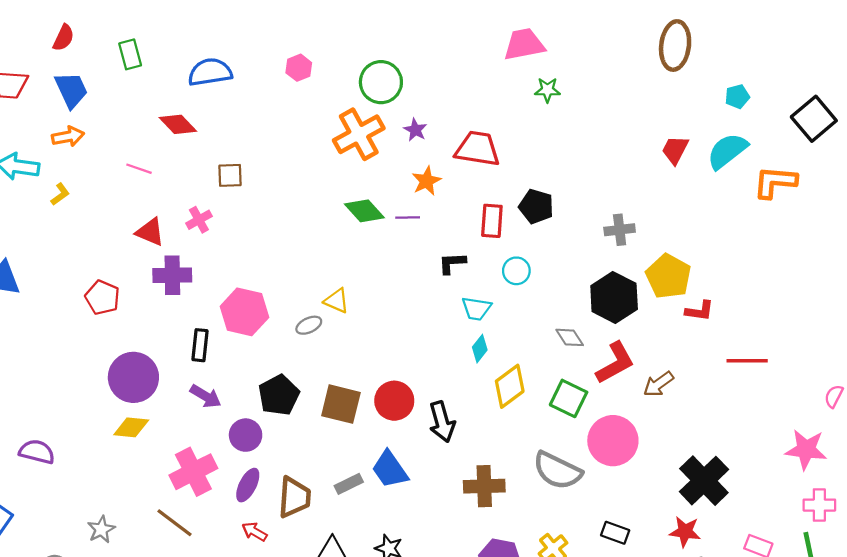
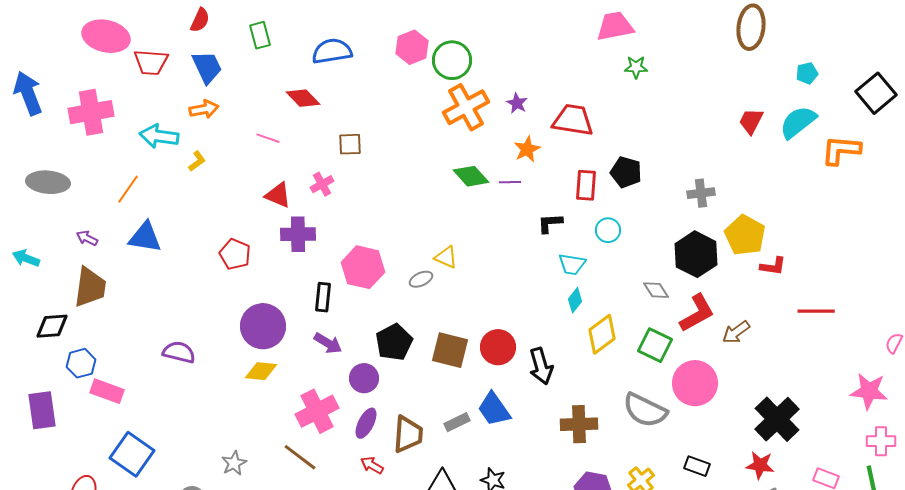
pink hexagon: (299, 68) -> (412, 47), size x1.4
green circle: (381, 82) -> (452, 60), moved
purple semicircle: (37, 452) -> (179, 352), moved

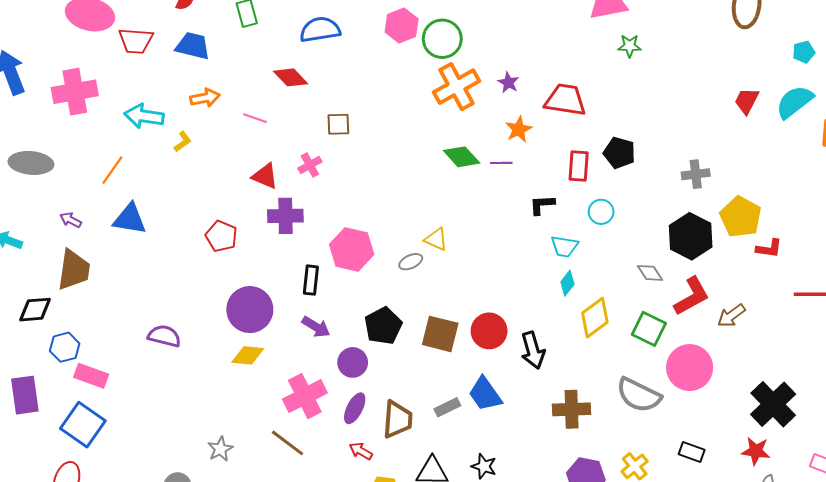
blue trapezoid: (207, 67) -> (193, 46), turned -51
orange arrow: (204, 109) -> (205, 98), moved
blue square: (132, 454) -> (83, 425), moved

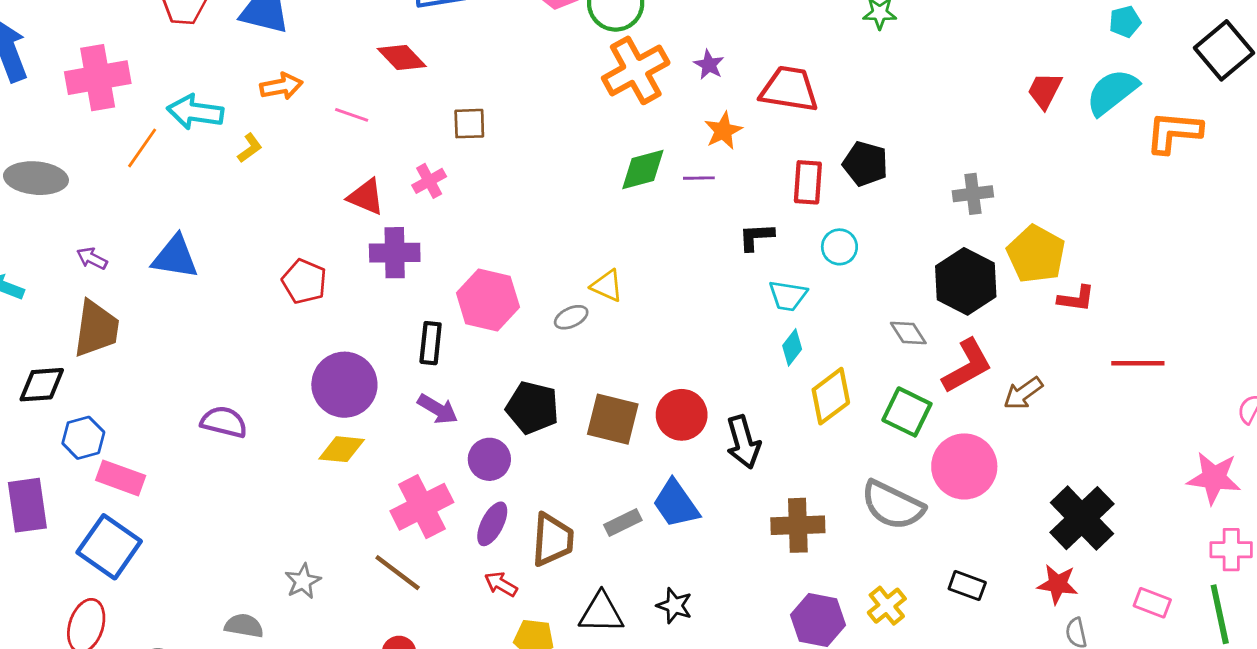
green diamond: (462, 157) -> (643, 169), turned -63
orange line: (112, 170) -> (142, 148), moved
black pentagon: (383, 326) -> (532, 408), turned -30

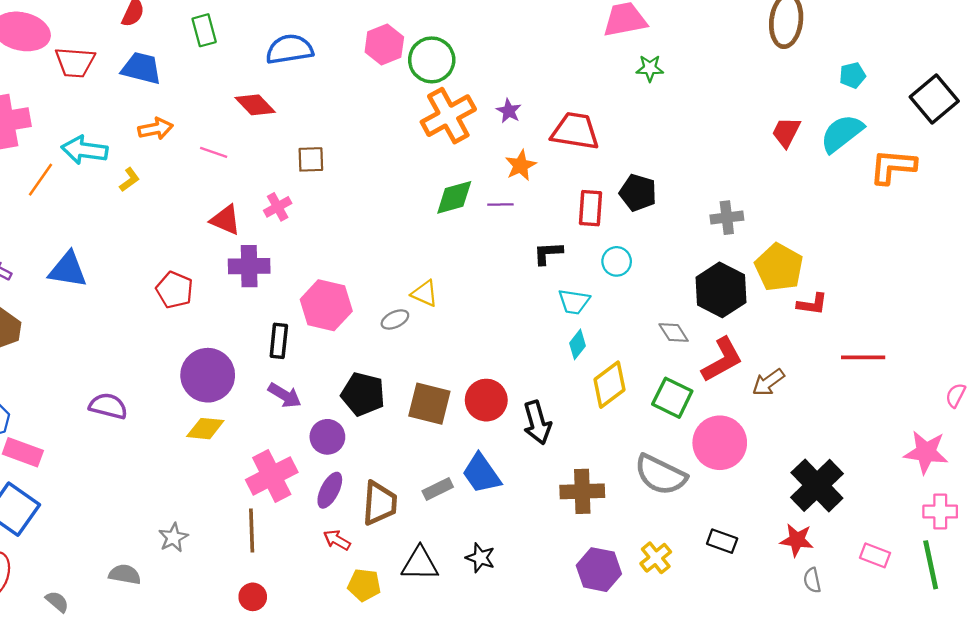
brown line: (398, 573) -> (252, 530), turned 51

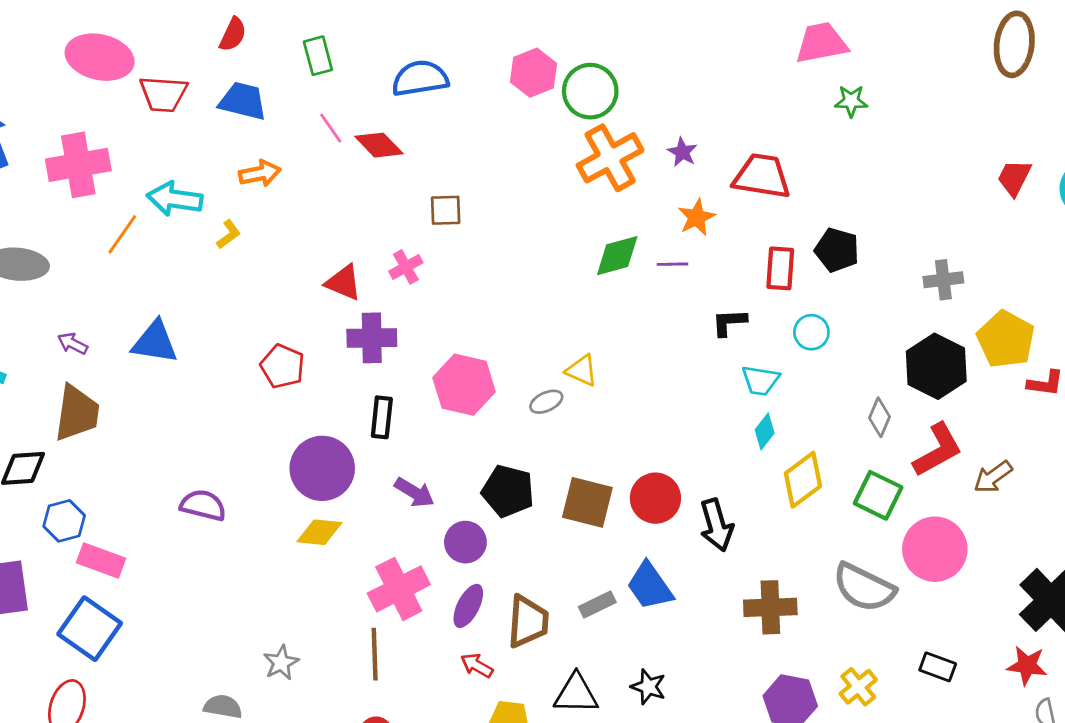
pink line: (214, 152) -> (331, 128), moved, turned 36
gray diamond: (674, 333) -> (880, 417), turned 56
black rectangle: (279, 341) -> (382, 417), moved

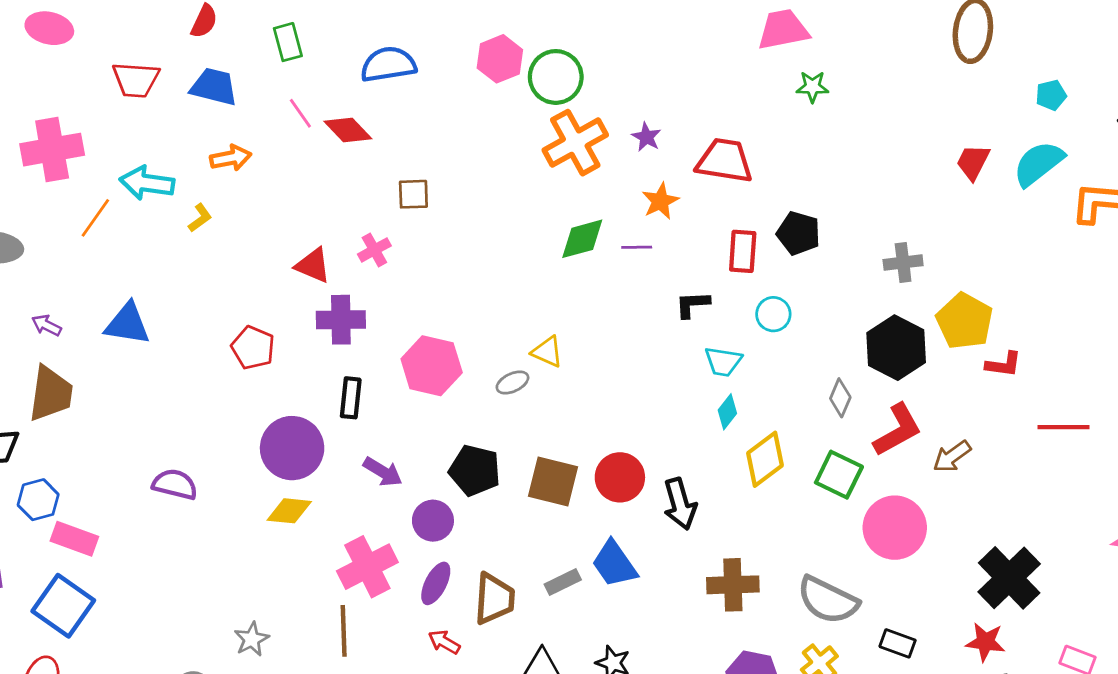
pink ellipse: (100, 57) -> (49, 28), moved, size x0.7
gray semicircle: (864, 587) -> (828, 600), moved

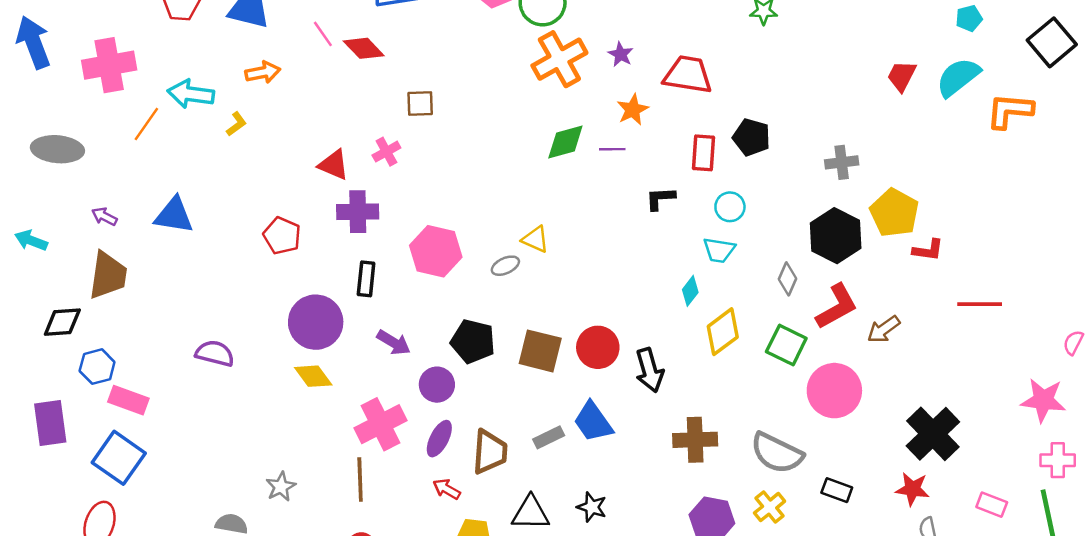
cyan trapezoid: (723, 362) -> (719, 250), moved
yellow diamond: (289, 511) -> (313, 376), turned 48

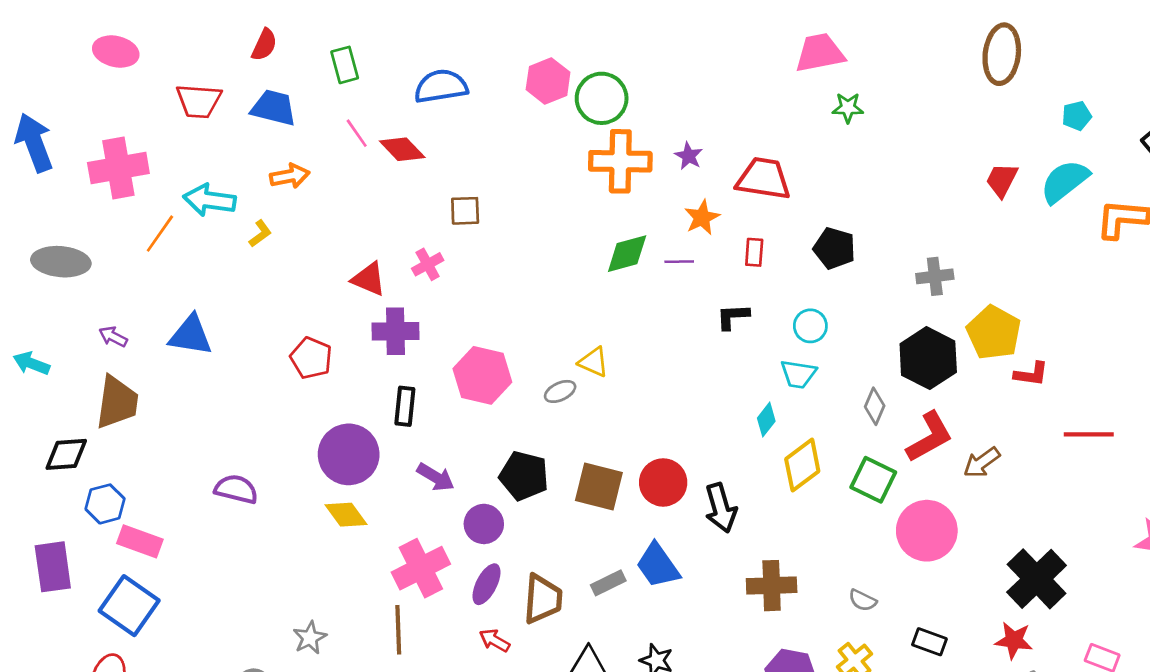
orange cross: (559, 59) -> (620, 161), turned 30
red rectangle: (703, 153) -> (754, 252), moved, size x0.7
gray semicircle: (777, 453) -> (863, 600), size x0.5

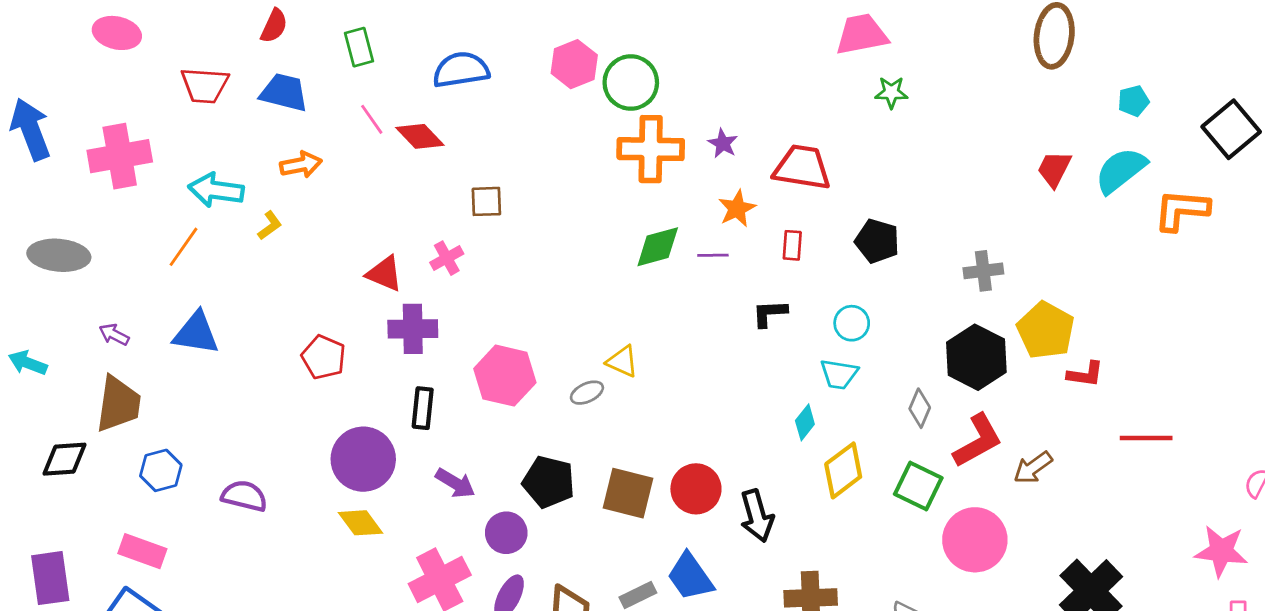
orange line: (160, 234) -> (183, 247), moved
blue hexagon: (105, 504) -> (161, 470), moved

